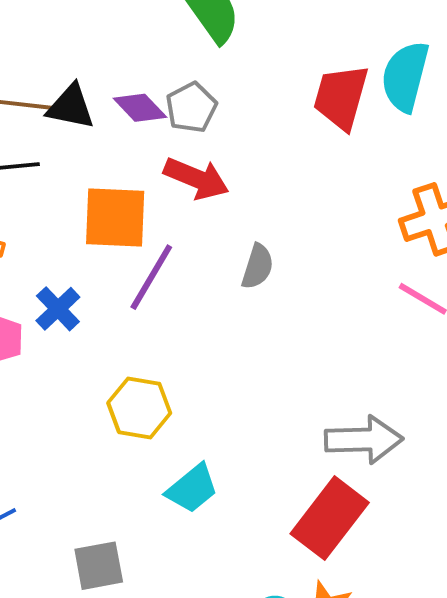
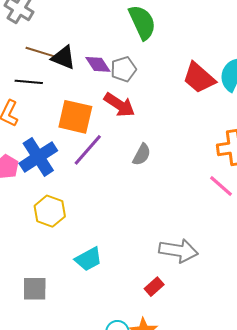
red trapezoid: (341, 97) -> (199, 78), turned -75
blue cross: (58, 309) -> (38, 157), size x1.6
yellow hexagon: (139, 408) -> (50, 211), moved
red rectangle: (330, 518) -> (154, 287), size x0.5

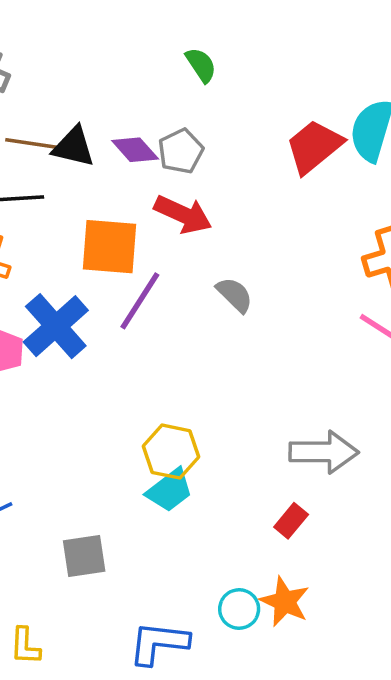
green semicircle: (142, 22) -> (201, 65), size x0.6
red trapezoid: (199, 78) -> (314, 147), turned 108
gray semicircle: (142, 155) -> (235, 295), turned -65
yellow hexagon: (50, 211) -> (171, 452), moved

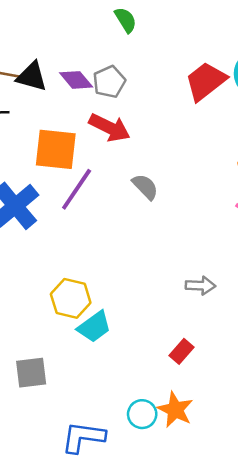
yellow hexagon: (171, 452) -> (71, 298), moved
gray arrow: (324, 452) -> (201, 286), moved, size x0.6

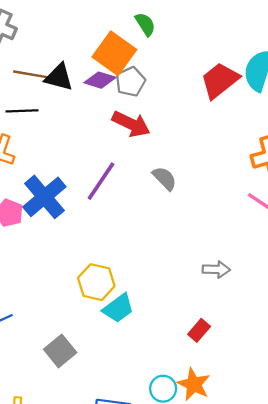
purple diamond: (76, 80) -> (100, 80), turned -32
orange square: (56, 149) -> (114, 53), moved, turned 30
gray square: (31, 373) -> (60, 351), turned -32

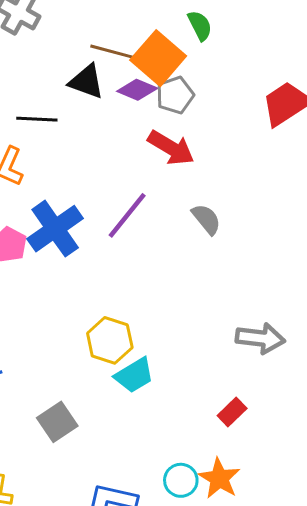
brown line: (32, 75) -> (113, 52), moved
gray arrow: (216, 269) -> (260, 338), size x1.4

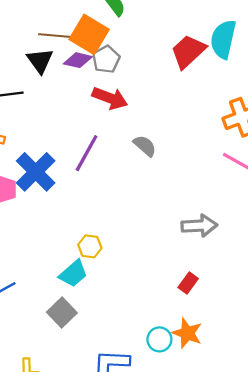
black triangle: (86, 82) -> (40, 61), turned 44
yellow hexagon: (110, 340) -> (90, 246), size x0.7
cyan trapezoid: (134, 375) -> (73, 274), moved

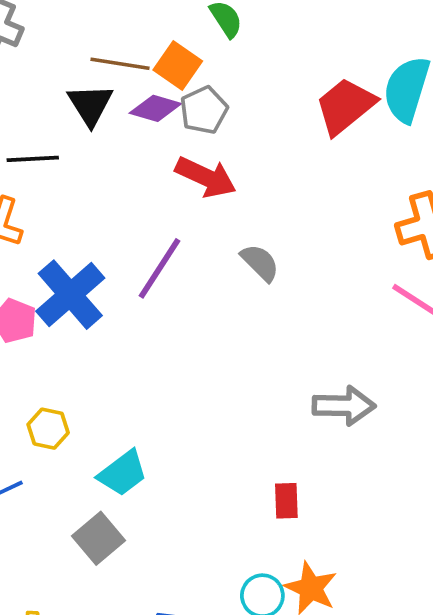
orange square: (89, 34) -> (178, 66), size x0.7
yellow hexagon: (90, 246) -> (48, 429), moved
red rectangle: (188, 283) -> (286, 501), moved, turned -42

